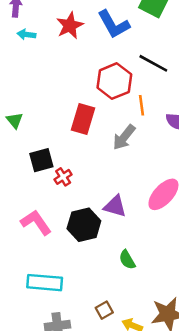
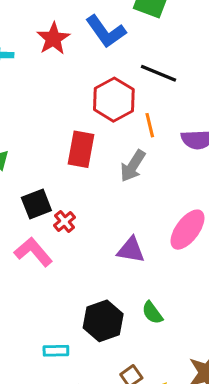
pink L-shape: (36, 222) -> (33, 252), moved
black hexagon: (84, 225) -> (103, 321), moved
cyan rectangle: (45, 283) -> (56, 351), size x0.6

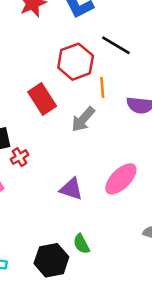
red rectangle: (81, 149) -> (42, 99), turned -52
black hexagon: (103, 321) -> (51, 260), moved

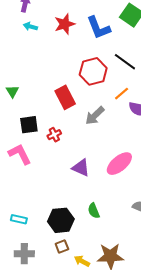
orange line: (102, 87) -> (122, 94), moved, turned 49
red cross: (20, 157) -> (54, 135), moved
green semicircle: (81, 244) -> (94, 211), moved

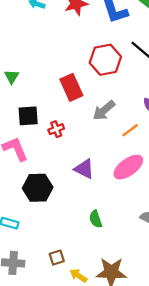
orange line: (122, 94) -> (130, 130), moved
black hexagon: (61, 220) -> (38, 188), moved

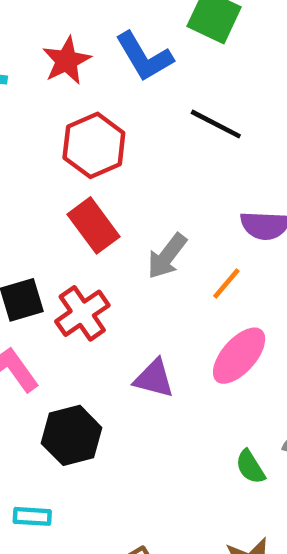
red hexagon: (105, 60) -> (94, 145), moved
red cross: (56, 129) -> (82, 313), size x1.6
green semicircle: (96, 219) -> (250, 467), moved

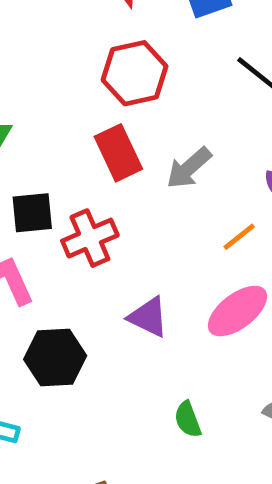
gray arrow: (167, 256) -> (189, 168), moved
green semicircle: (250, 467) -> (188, 419), moved

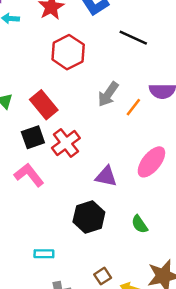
red rectangle: (118, 153) -> (44, 105), moved
orange line: (239, 237) -> (133, 107), moved
black hexagon: (55, 357) -> (89, 217), moved

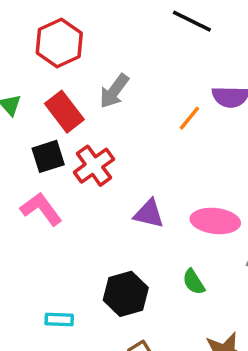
red hexagon: (68, 52) -> (59, 43), moved
gray arrow: (108, 94) -> (114, 91), moved
pink ellipse: (151, 162) -> (215, 221), moved, turned 56
black hexagon: (89, 217) -> (126, 294), moved

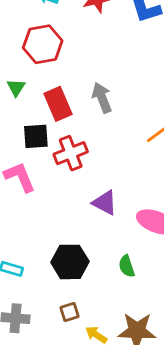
red hexagon: (59, 43) -> (43, 44), moved
gray arrow: (114, 91) -> (102, 98), turned 108

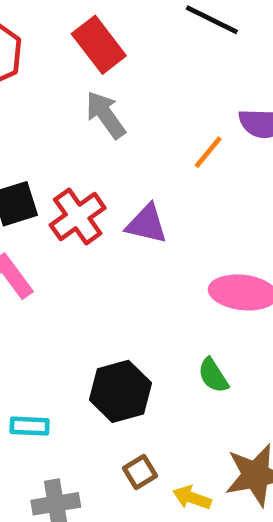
red rectangle: (58, 104) -> (99, 45), moved
purple triangle: (105, 203) -> (147, 224), moved

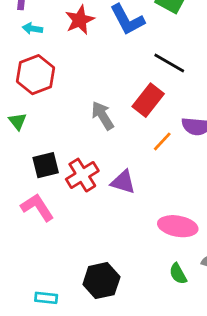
red rectangle: (99, 45) -> (148, 100), moved, turned 72
green semicircle: (213, 375) -> (178, 274), moved

